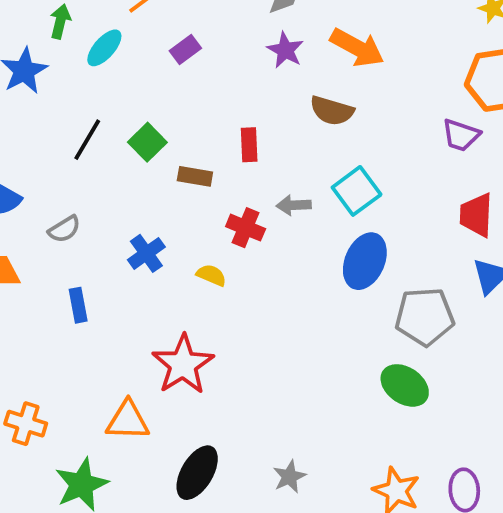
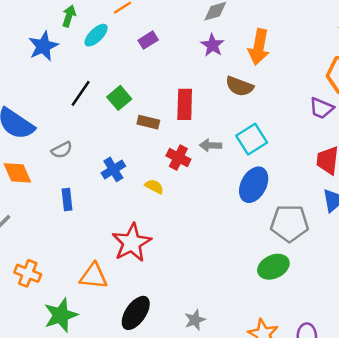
orange arrow: (357, 48) -> (259, 47), turned 68
red rectangle: (249, 145) -> (185, 104), size x1.4
green ellipse: (405, 385) -> (273, 267), turned -64

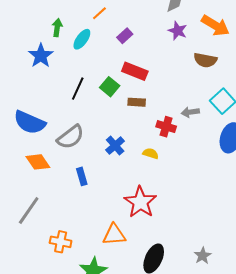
orange arrow: (259, 47) -> (215, 26), turned -60
red rectangle: (185, 104) -> (135, 71), moved, turned -60
gray semicircle: (62, 150) -> (71, 137), size x1.6

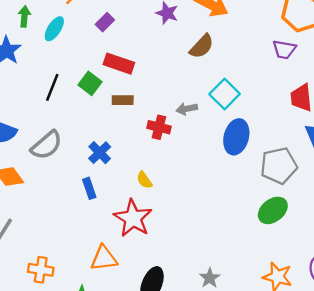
brown semicircle: (205, 60) -> (202, 46), turned -55
yellow semicircle: (151, 153) -> (144, 180), moved, turned -140
blue rectangle: (82, 176) -> (89, 188), moved

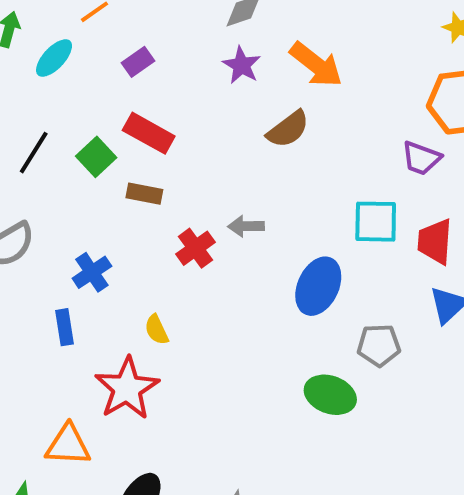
cyan square: (225, 94) -> (376, 222), moved, turned 36
red cross: (159, 127) -> (196, 248), turned 30
gray pentagon: (279, 166) -> (379, 345), size x0.7
green ellipse: (273, 210) -> (330, 395), moved, turned 48

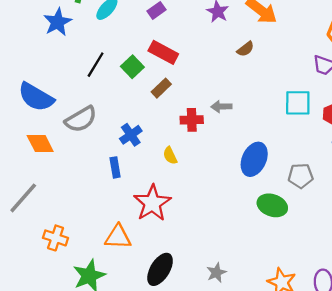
brown semicircle: (288, 129) -> (245, 49), size x0.7
brown rectangle: (144, 194) -> (161, 88), turned -54
red cross: (196, 248) -> (192, 120), turned 35
blue ellipse: (318, 286) -> (254, 159), moved
yellow semicircle: (156, 330) -> (170, 156), moved

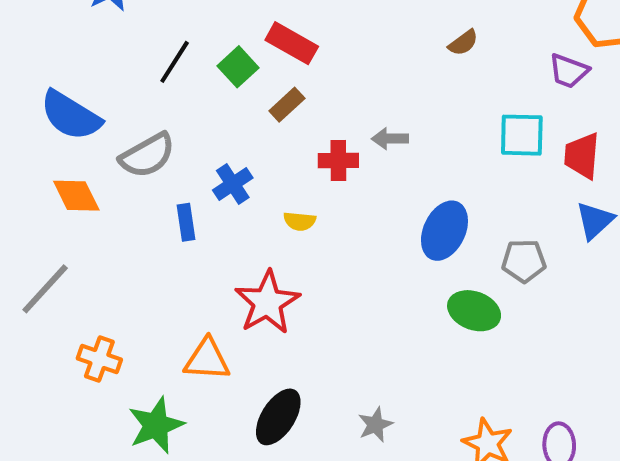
brown semicircle: (245, 49) -> (463, 43), moved
yellow semicircle: (170, 156) -> (300, 221), turned -60
blue rectangle: (115, 167) -> (186, 222), moved

